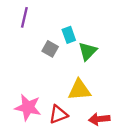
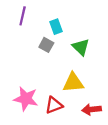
cyan rectangle: (69, 35) -> (56, 27), moved
green triangle: (88, 51) -> (81, 47), turned -30

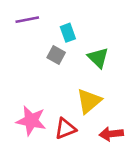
purple line: (23, 16) -> (27, 20), turned 66
yellow triangle: (73, 83) -> (89, 101), turned -35

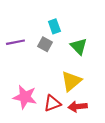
purple line: (27, 20) -> (15, 42), moved
red arrow: (111, 134) -> (78, 106), moved

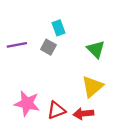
green triangle: (79, 46) -> (96, 49), moved
yellow triangle: (71, 81) -> (92, 87), moved

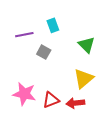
purple line: (17, 45) -> (24, 35), moved
gray square: (48, 47) -> (44, 52), moved

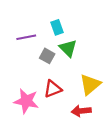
green triangle: (87, 45) -> (68, 48), moved
red triangle: (51, 100) -> (53, 89), moved

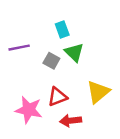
purple line: (26, 37) -> (19, 48), moved
red arrow: (81, 111) -> (71, 121), moved

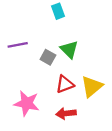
cyan rectangle: (62, 30) -> (58, 11), moved
red triangle: (57, 97) -> (65, 84), moved

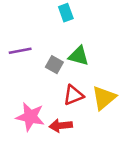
green triangle: (69, 49) -> (79, 56), turned -30
red arrow: (66, 113) -> (61, 126), moved

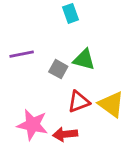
yellow triangle: (104, 98) -> (111, 104), turned -44

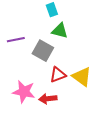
green triangle: (84, 60) -> (60, 31), moved
gray square: (58, 69) -> (43, 51), size x1.5

